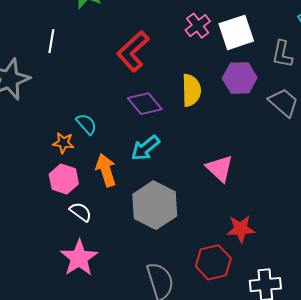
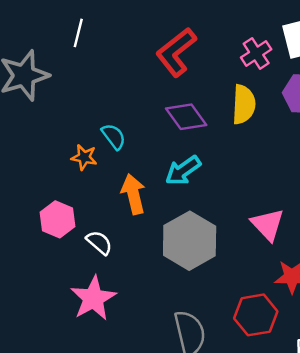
pink cross: (198, 26) -> (256, 53), moved
pink triangle: (220, 168) -> (268, 224), moved
pink hexagon: (64, 179) -> (57, 219), moved

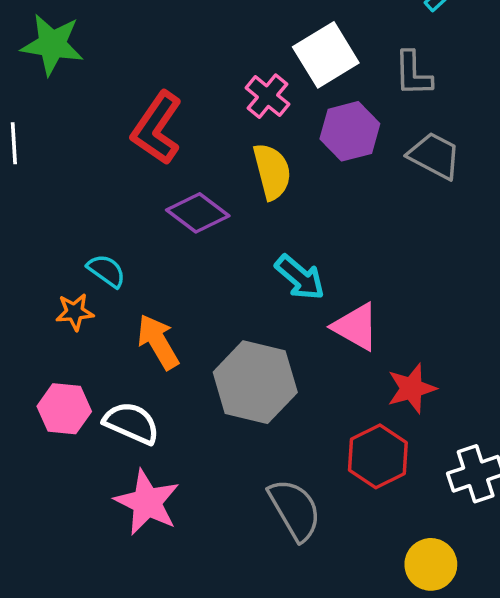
cyan arrow: (183, 171) -> (300, 277), moved, turned -87
white semicircle: (99, 243) -> (131, 423), size x1.4

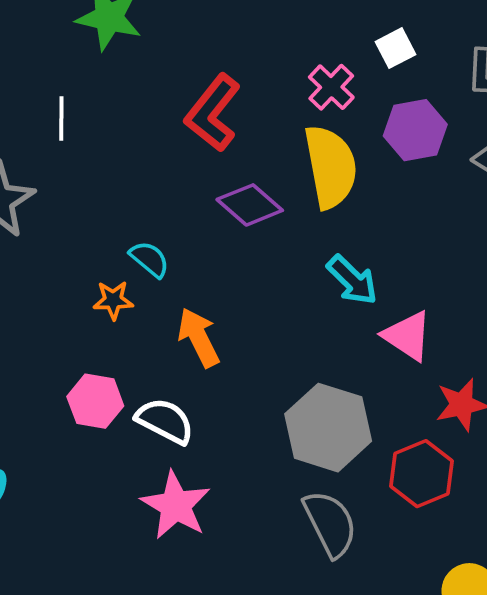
white square: (326, 55) -> (395, 48), size x0.6
yellow semicircle: (272, 171) -> (331, 167), size x1.4
gray hexagon: (255, 382) -> (328, 428), moved

